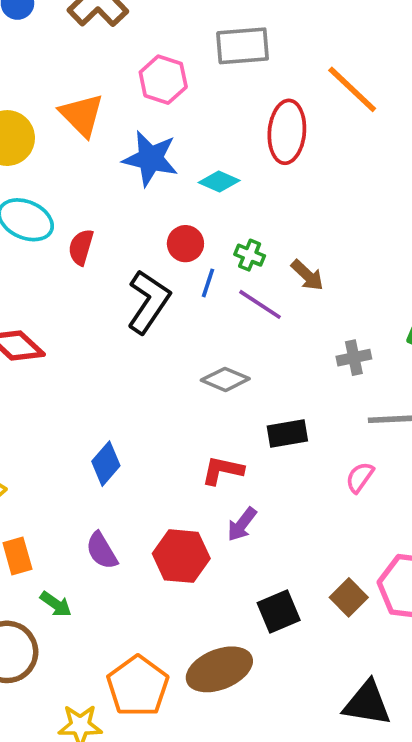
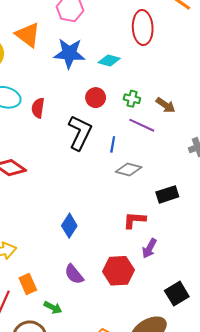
blue line: (208, 283) -> (113, 144), moved

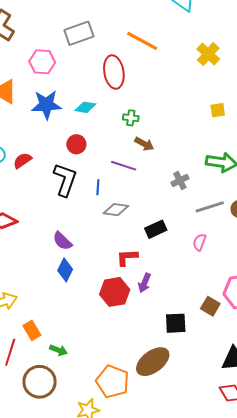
green cross: (132, 99) -> (131, 118), moved
red semicircle: (38, 108) -> (22, 161), turned 54
red hexagon: (118, 271) -> (115, 292), moved
purple semicircle: (74, 274) -> (62, 241), moved
black square: (177, 294) -> (176, 323), turned 35

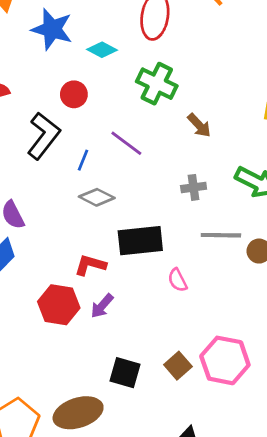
green cross: (131, 118) -> (157, 84), size x1.8
brown arrow: (144, 144) -> (199, 125), moved
black rectangle: (156, 229) -> (140, 241), size x1.5
pink semicircle: (199, 242) -> (177, 280), moved, turned -66

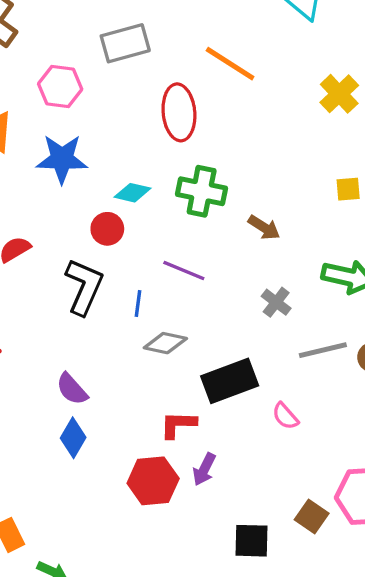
cyan diamond: (102, 50) -> (133, 193), moved
gray cross: (194, 187) -> (276, 302), turned -30

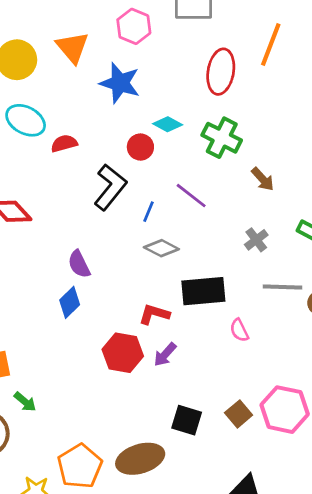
orange line: (230, 64) -> (271, 45), turned 63

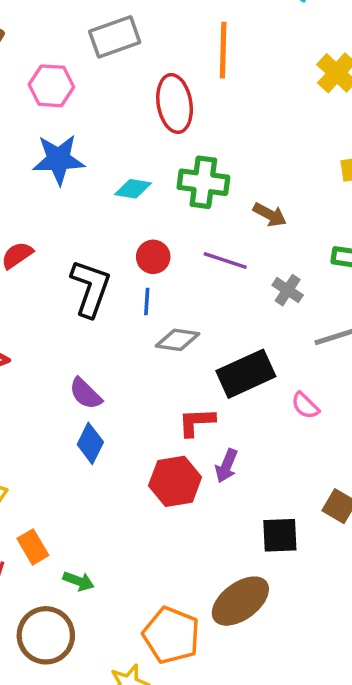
red circle: (140, 147) -> (153, 257), moved
purple line: (191, 196) -> (225, 260), moved

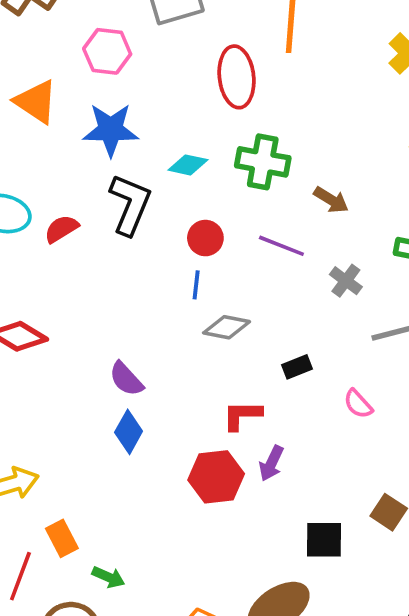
black L-shape: (91, 288) -> (130, 204), moved
black rectangle: (246, 374) -> (297, 367), size x0.5

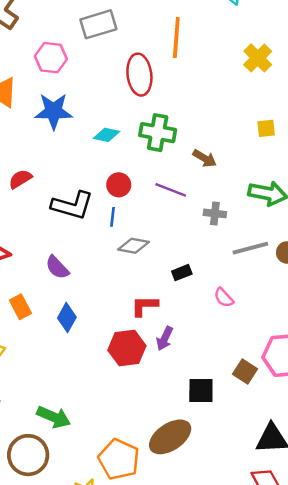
black L-shape: (130, 204) -> (72, 205), moved, turned 84
gray cross: (346, 281) -> (215, 213), turned -30
purple semicircle: (126, 379) -> (57, 267), moved
orange rectangle: (62, 538) -> (20, 307), moved
green arrow: (108, 577) -> (54, 417), size x1.5

